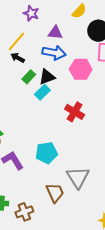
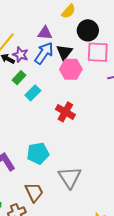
purple star: (31, 13) -> (20, 55), moved
blue arrow: (54, 53) -> (44, 53), turned -65
black triangle: (47, 77) -> (64, 52), moved, turned -30
brown trapezoid: (55, 193) -> (34, 192), moved

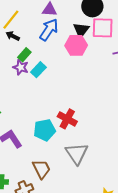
black triangle: (64, 52) -> (81, 30), moved
purple star: (20, 55) -> (21, 67), moved
red cross: (65, 112) -> (67, 119), moved

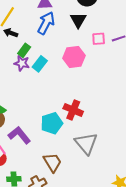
pink square: (103, 28) -> (99, 39), moved, size x0.6
pink hexagon: (76, 45) -> (74, 57), moved

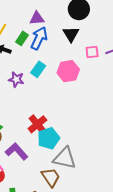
green rectangle: (24, 50) -> (22, 38), moved
cyan rectangle: (40, 64) -> (38, 69), moved
red cross: (73, 110) -> (37, 124), moved, turned 30
gray triangle: (86, 143) -> (65, 158), moved, turned -35

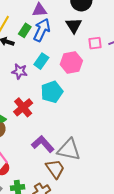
red cross: (37, 124) -> (23, 107), moved
cyan pentagon: (49, 138) -> (52, 92), moved
purple L-shape: (17, 151) -> (43, 144), moved

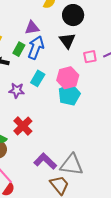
cyan pentagon: (52, 92) -> (69, 95), moved

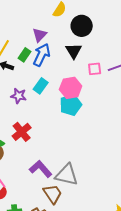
purple triangle: (32, 28) -> (40, 35), turned -42

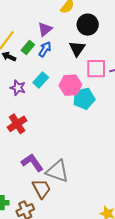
blue arrow: (42, 55) -> (45, 49), size x0.7
pink square: (95, 69) -> (96, 69), size x1.5
cyan pentagon: (71, 105) -> (84, 99), moved

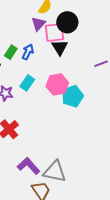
purple triangle: (45, 29) -> (38, 24), moved
pink square: (96, 69) -> (54, 32), moved

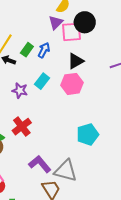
black triangle: (60, 47) -> (76, 61), moved, turned 30
cyan pentagon: (72, 96) -> (88, 134), moved

